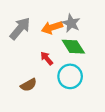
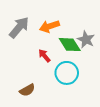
gray star: (71, 23) -> (86, 39), moved
brown semicircle: (29, 85) -> (27, 90), moved

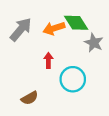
green diamond: (70, 45) -> (76, 23), moved
red arrow: (44, 56) -> (48, 60), turned 40

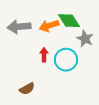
gray arrow: (21, 29) -> (19, 27), turned -135
cyan circle: (73, 79) -> (66, 60), moved

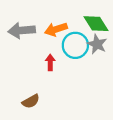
green diamond: (69, 21) -> (96, 24), moved
cyan circle: (66, 60) -> (75, 45), moved

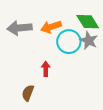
red arrow: (50, 62) -> (46, 69), moved
brown semicircle: (31, 101) -> (28, 93), turned 140

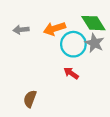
gray arrow: (20, 28) -> (21, 30), size x0.6
red arrow: (46, 69) -> (71, 73), moved, turned -56

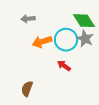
orange arrow: (54, 29) -> (42, 42), moved
gray arrow: (21, 30) -> (28, 19), moved

